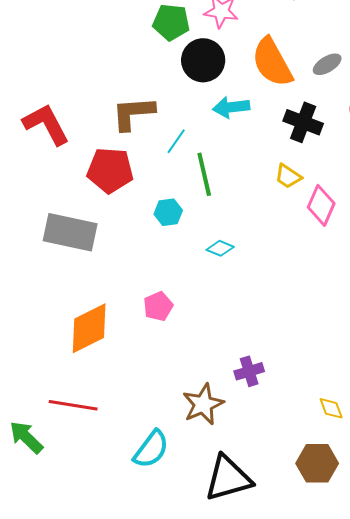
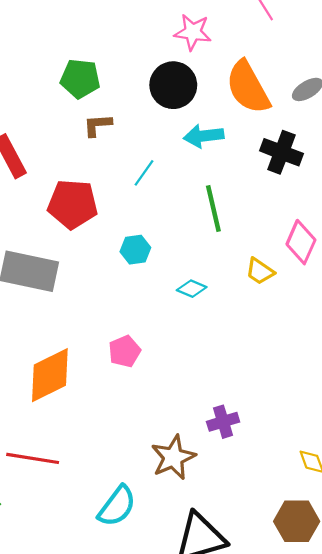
green pentagon: (171, 22) -> (80, 79), moved
brown L-shape: (133, 113) -> (98, 125), moved, size x0.6
green line: (204, 174) -> (213, 209), moved
yellow trapezoid: (288, 176) -> (260, 271), moved

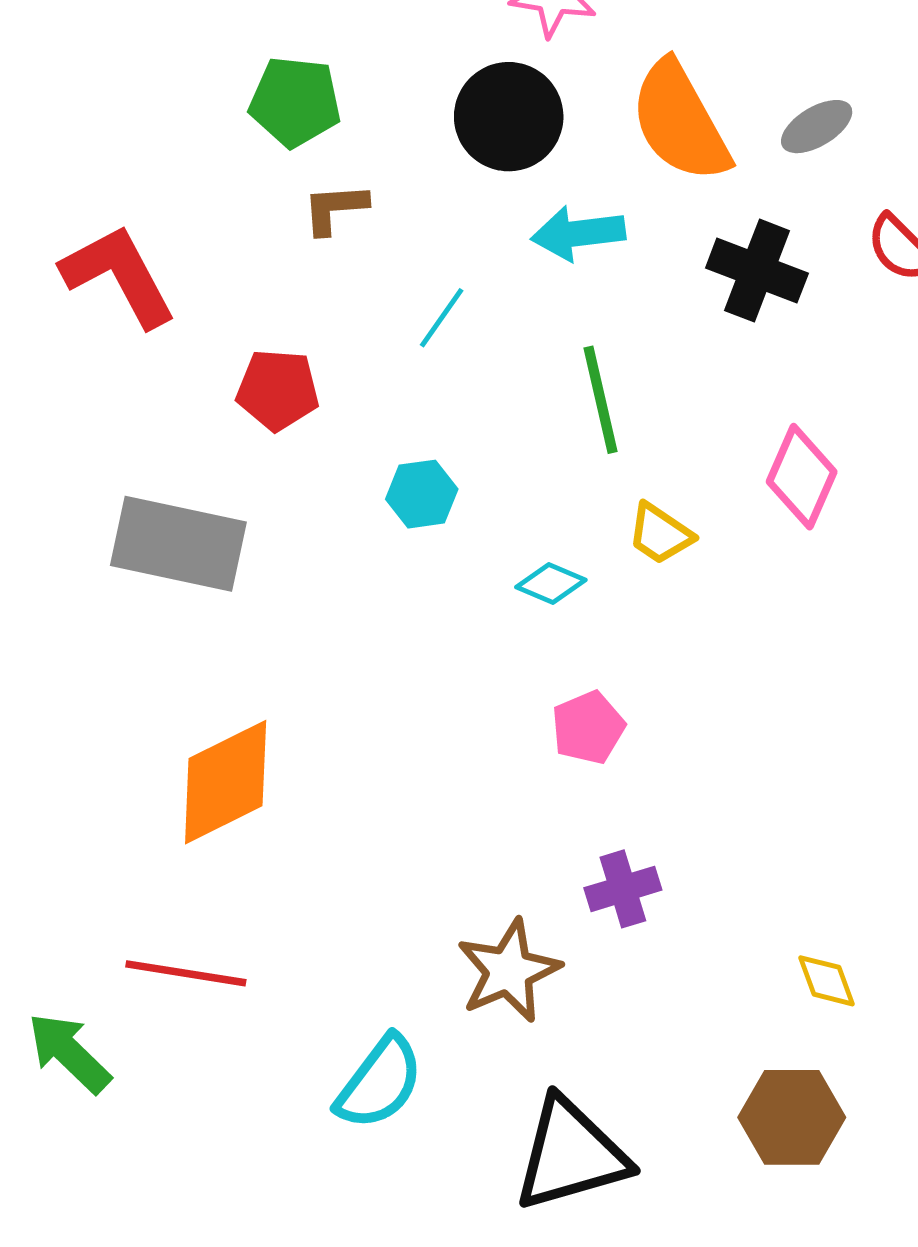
red pentagon: (73, 204) -> (278, 390), size x0.7
yellow trapezoid: (260, 271) -> (660, 534), moved
pink pentagon: (125, 351) -> (588, 727), moved

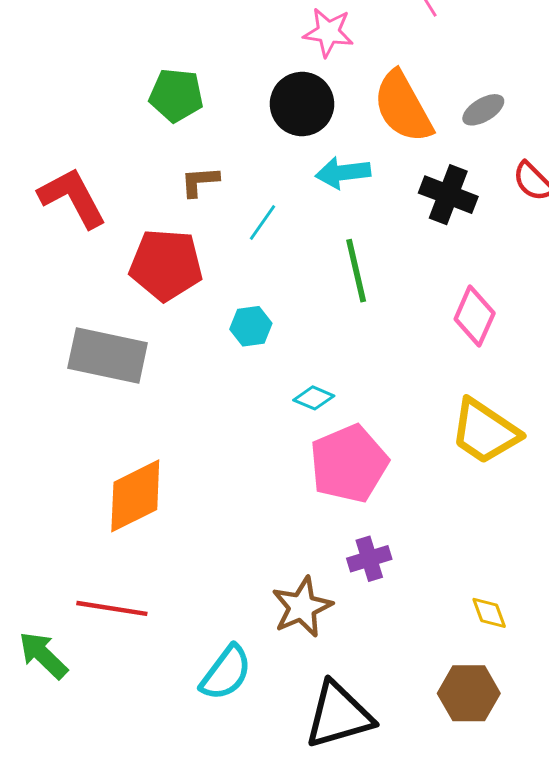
brown L-shape: (335, 209) -> (200, 181), moved
red pentagon: (278, 390) -> (166, 265), size x1.5
yellow trapezoid: (660, 534) -> (485, 432), moved, size x1.8
cyan diamond: (551, 583) -> (314, 398), moved
pink pentagon: (588, 727) -> (349, 464), size x1.8

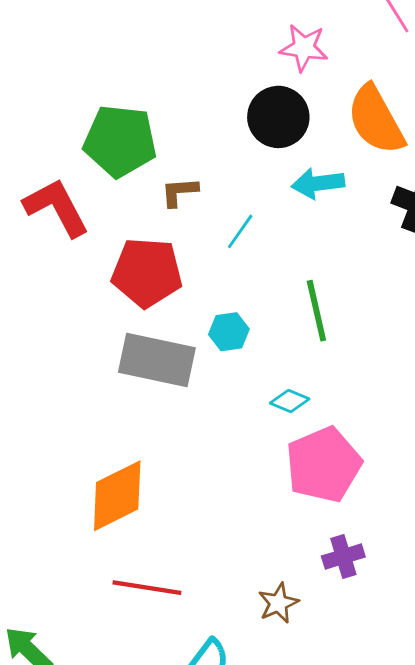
green pentagon: (176, 95) -> (120, 141), moved, size x1.4
green line: (356, 271) -> (316, 311), moved
gray rectangle: (108, 355) -> (157, 360), moved
brown star: (302, 607) -> (278, 603), size x0.7
red line: (112, 608) -> (147, 588), moved

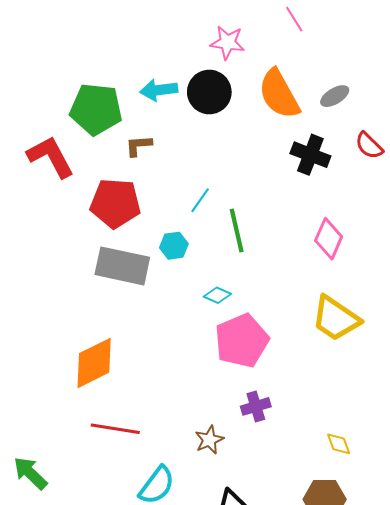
cyan arrow: (318, 183) -> (159, 90), moved
cyan line: (240, 231) -> (200, 200), moved

